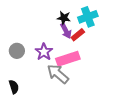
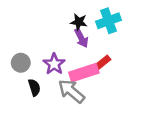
red rectangle: (78, 35) -> (102, 63), moved
black semicircle: (14, 87) -> (34, 87), moved

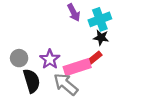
black star: (79, 22) -> (101, 38), moved
purple arrow: (81, 38) -> (74, 13), moved
black semicircle: (34, 87) -> (32, 81), size x1.5

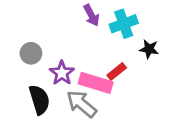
black star: (101, 38) -> (149, 49), moved
gray circle: (19, 58) -> (31, 53), moved
pink rectangle: (77, 67) -> (96, 83), turned 35

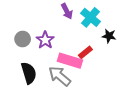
cyan cross: (124, 24) -> (90, 17), turned -30
purple star: (62, 73) -> (45, 40), moved

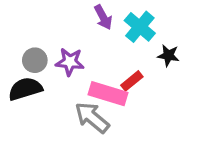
purple star: (45, 40) -> (70, 62), turned -30
black semicircle: (29, 73) -> (25, 89), moved, turned -90

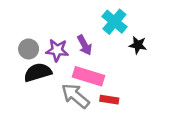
purple arrow: (103, 17) -> (85, 45), moved
red rectangle: (132, 81) -> (109, 100), moved, turned 48
black semicircle: (25, 89) -> (38, 72), moved

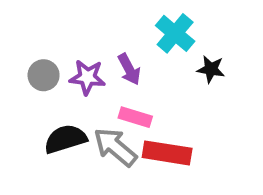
black semicircle: (38, 72) -> (65, 139), moved
pink rectangle: (88, 76) -> (135, 117), size x0.7
red rectangle: (109, 100) -> (167, 153), size x1.6

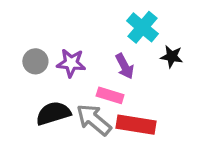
purple arrow: (129, 69) -> (125, 66), moved

